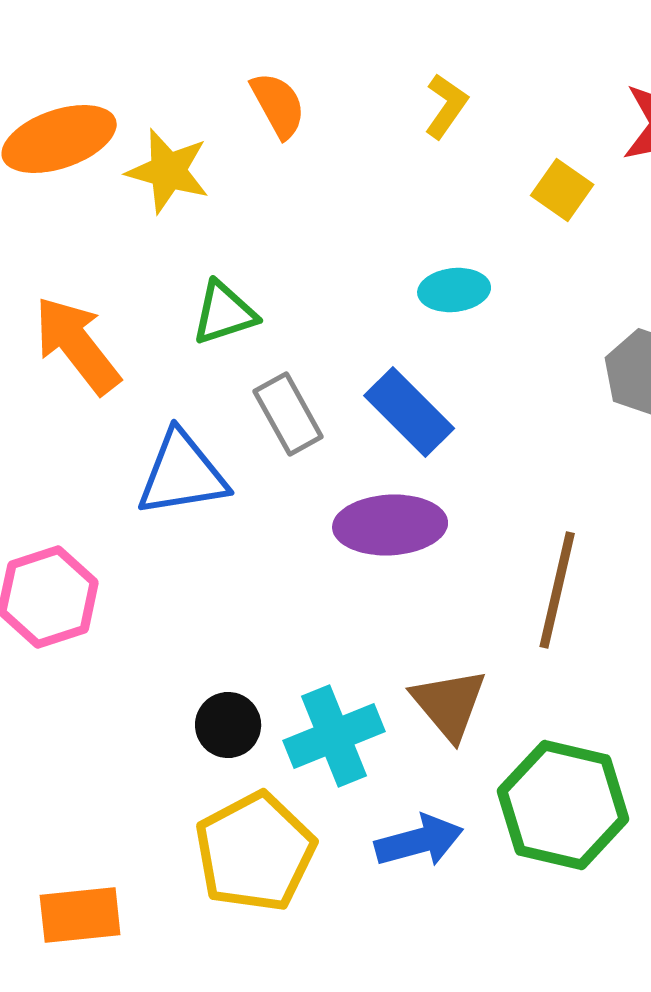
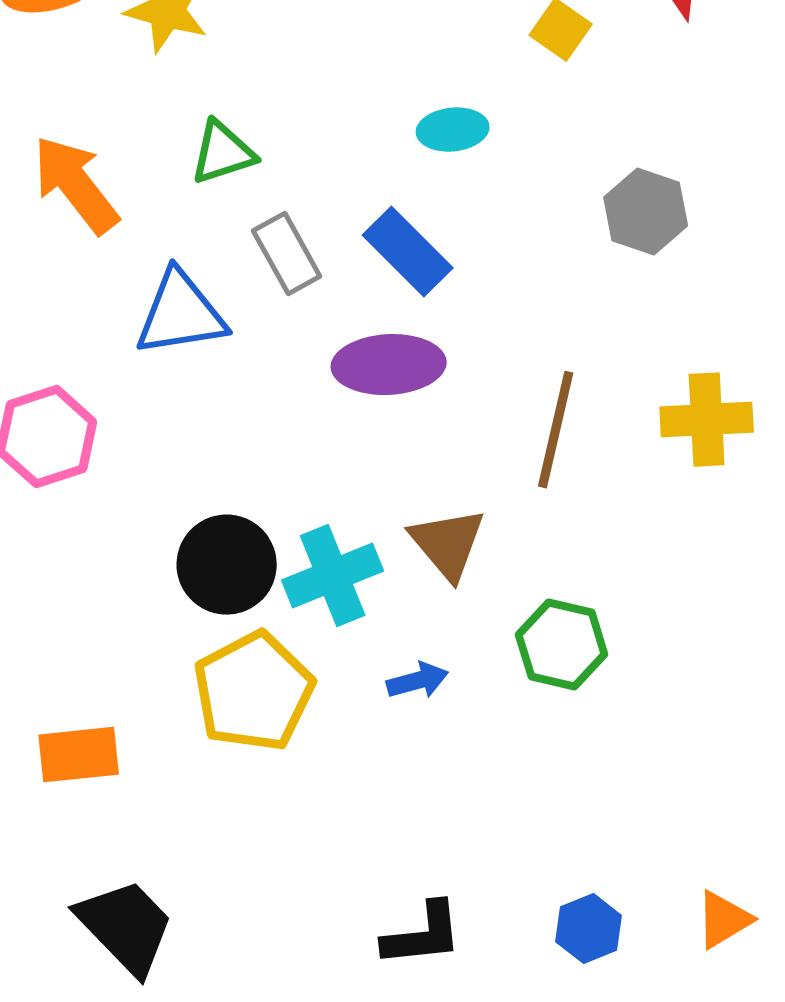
black circle: (228, 725) -> (227, 565), size x1.5
green hexagon: (563, 805) -> (562, 645), size x0.7
blue arrow: (419, 841) -> (418, 681), size x0.7

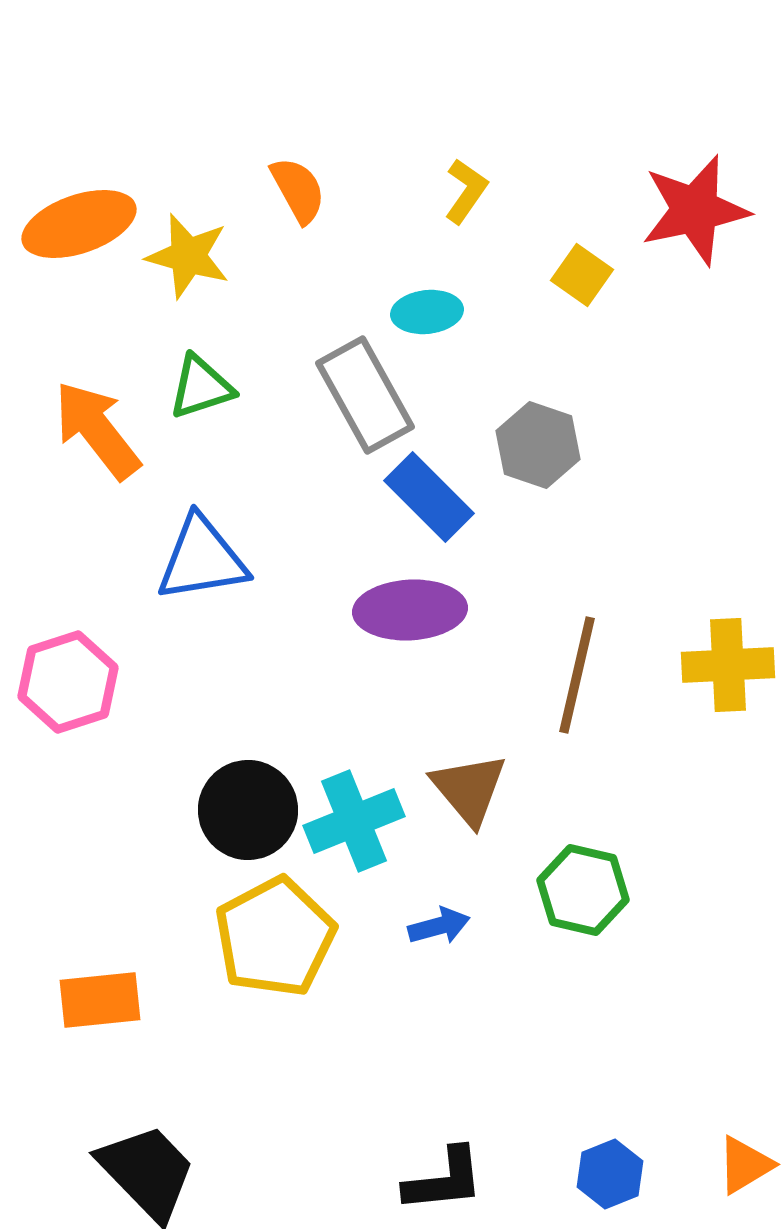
cyan ellipse: (453, 130) -> (427, 312), moved
green triangle: (223, 153) -> (201, 387), moved
gray hexagon: (646, 212) -> (538, 445), moved
gray rectangle: (287, 254) -> (365, 395), moved, size x1.4

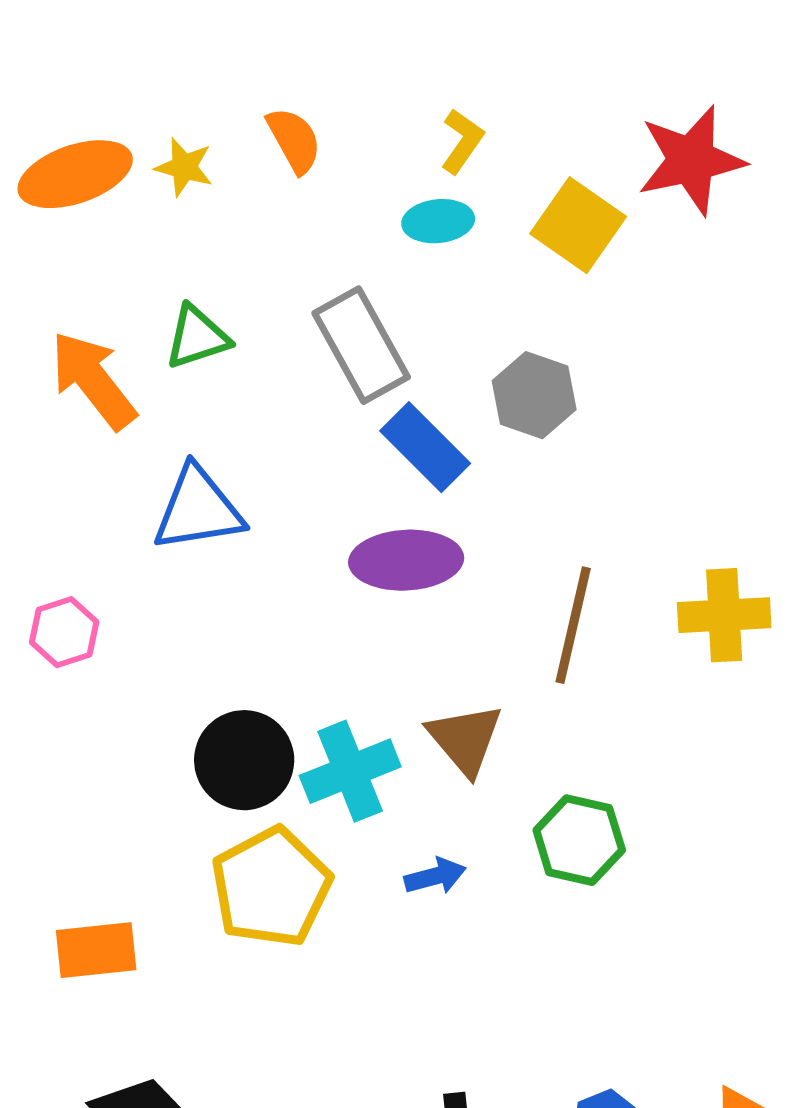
yellow star: (188, 256) -> (184, 167), moved, size x0.7
yellow square: (582, 275) -> (578, 225), size x1.5
cyan ellipse: (427, 312) -> (438, 221), moved
pink hexagon: (68, 682) -> (64, 632), size x0.7

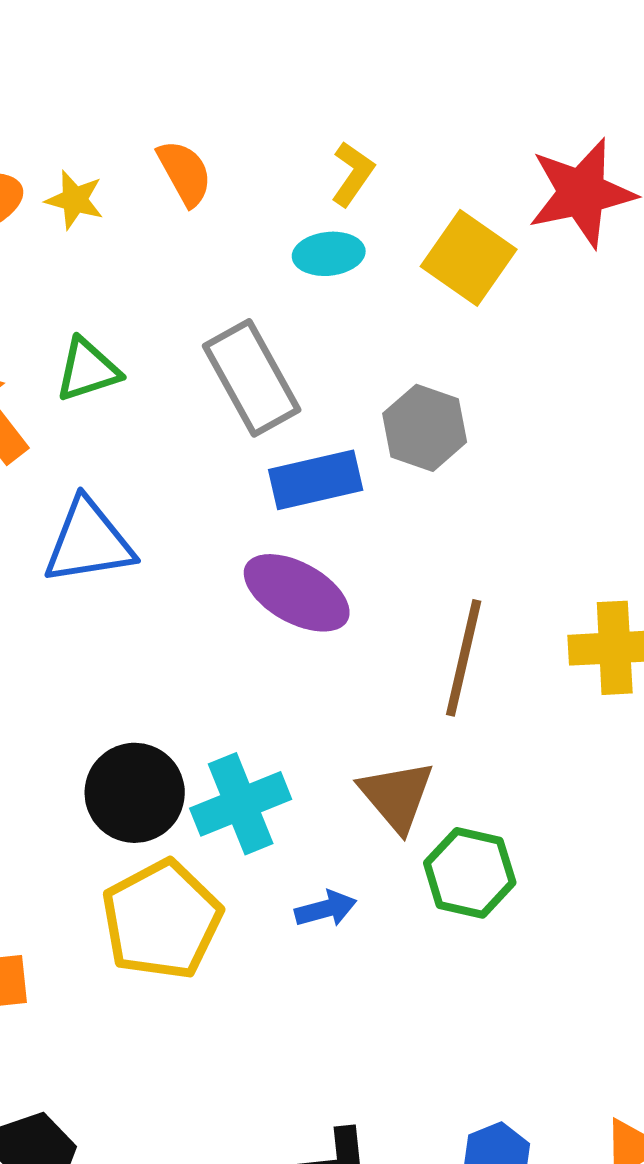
blue rectangle: (425, 447) -> (316, 480), turned -58
purple ellipse: (406, 560) -> (297, 593), turned 32
brown triangle: (465, 739) -> (397, 796), moved

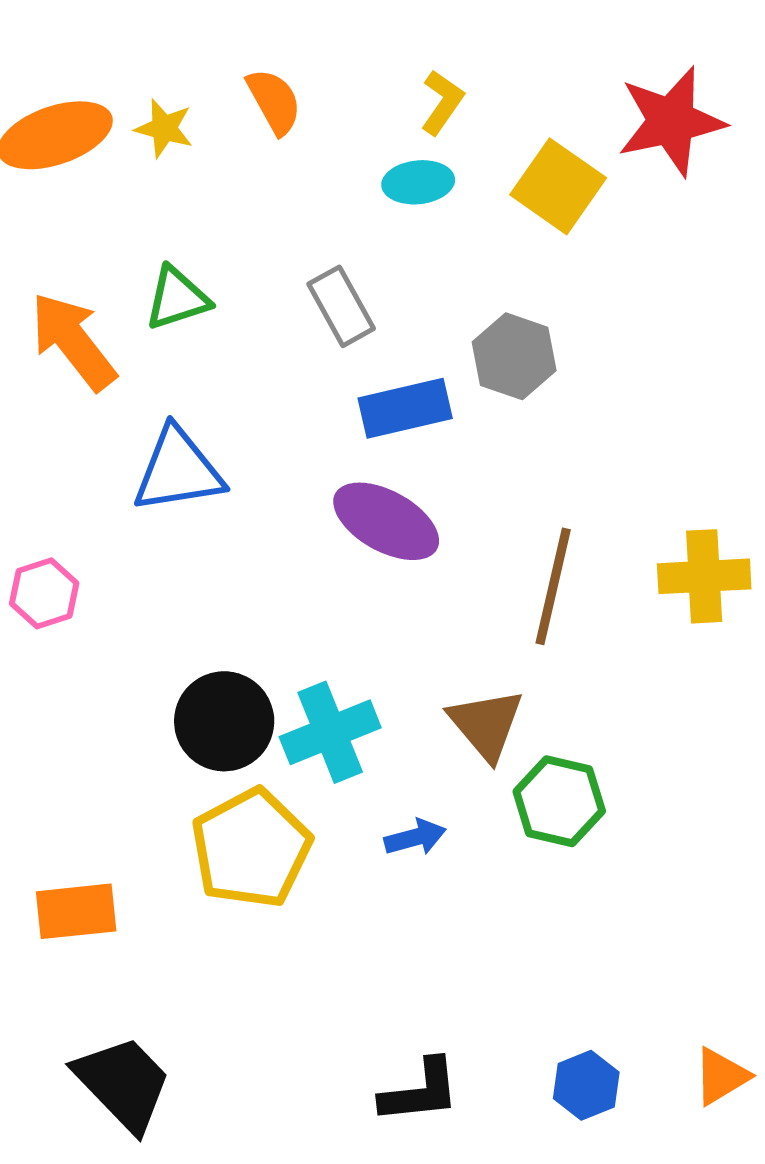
gray rectangle: (252, 378) -> (341, 306), size x0.7

